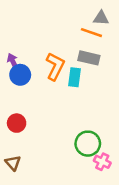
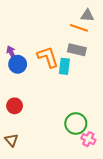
orange L-shape: (55, 66) -> (48, 57), turned -45

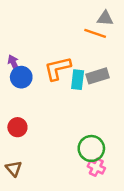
gray rectangle: (77, 50) -> (98, 76), moved, turned -30
orange L-shape: (48, 57) -> (58, 68), turned -85
pink cross: (88, 139) -> (96, 167), moved

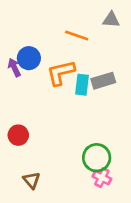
orange line: (95, 33) -> (77, 36), moved
blue circle: (21, 77) -> (29, 58), moved
brown triangle: (14, 169) -> (32, 180), moved

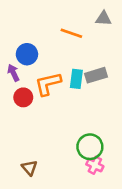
purple arrow: (14, 67) -> (13, 73), moved
orange L-shape: (61, 73) -> (48, 84), moved
red circle: (18, 135) -> (23, 97), moved

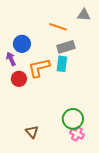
gray rectangle: (96, 75) -> (66, 47), moved
brown triangle: (29, 168) -> (32, 132), moved

